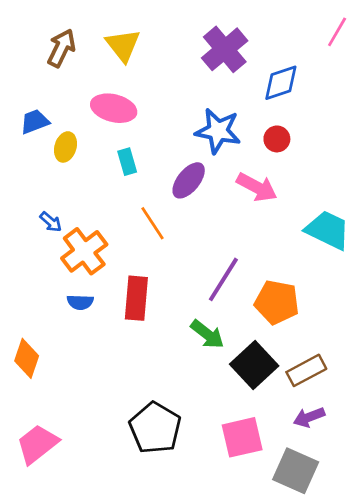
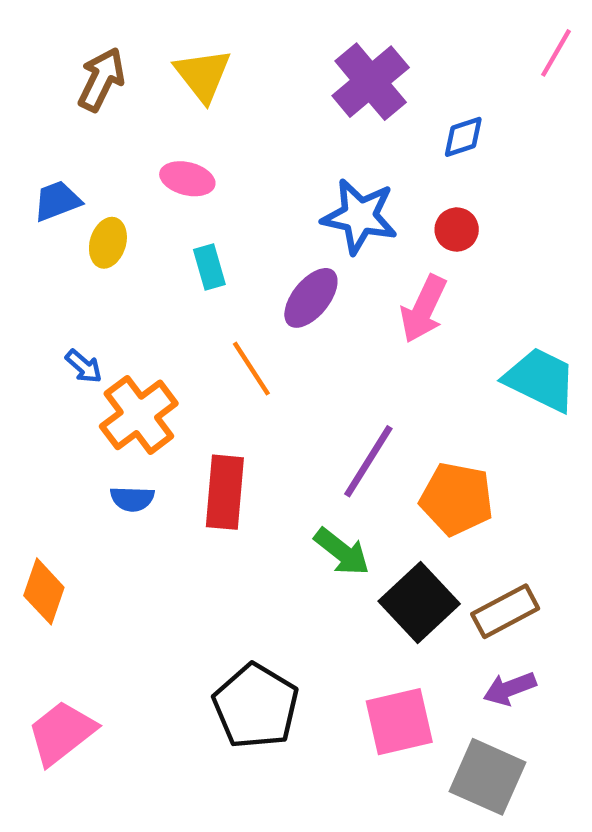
blue diamond: (281, 83) -> (463, 137), size x0.7
pink ellipse: (114, 108) -> (187, 179), size x0.7
pink arrow: (257, 187) -> (424, 309), turned 87

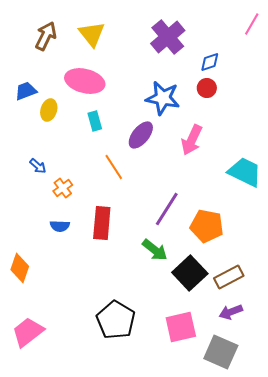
pink ellipse: (187, 179) -> (85, 81), size x1.6
red circle: (457, 230) -> (207, 88), moved
orange cross: (139, 415) -> (63, 188), size x0.6

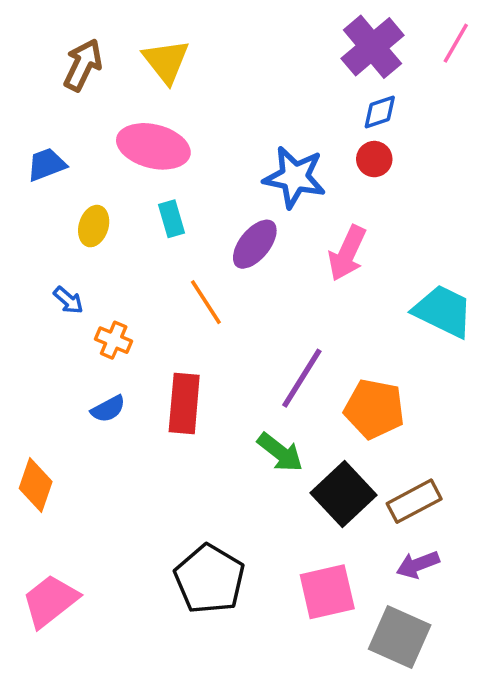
purple cross: (168, 37) -> (372, 47), moved
yellow ellipse: (49, 110) -> (94, 226), moved
orange cross: (63, 188) -> (114, 340), turned -30
blue semicircle: (60, 226) -> (108, 409), turned -30

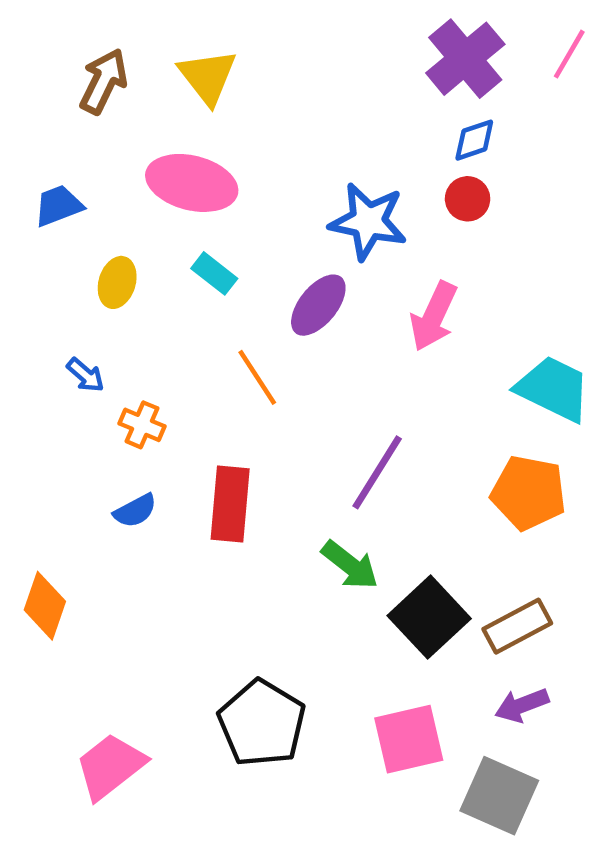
cyan rectangle: (171, 219) -> (214, 273), turned -36
orange pentagon: (374, 409) -> (529, 493), moved
pink trapezoid: (50, 601) -> (110, 766), moved

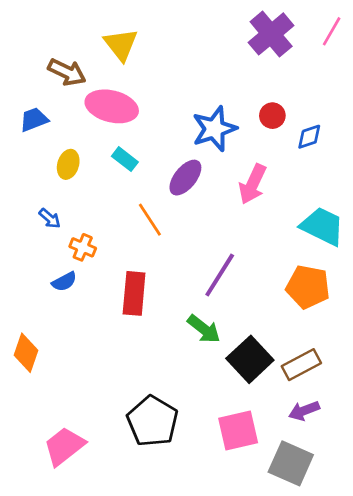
brown arrow: (104, 81) -> (67, 72), moved, turned 90
blue diamond: (474, 140) -> (309, 137), moved
blue star: (368, 221) -> (214, 129), turned -30
blue semicircle: (135, 511) -> (64, 282), moved

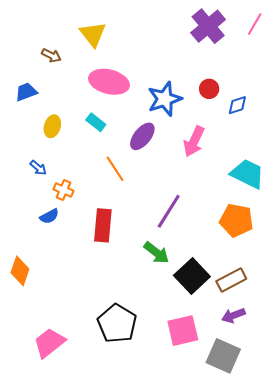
brown arrow: (67, 72) -> (51, 55), size x0.7
pink ellipse: (112, 106) -> (109, 82), moved

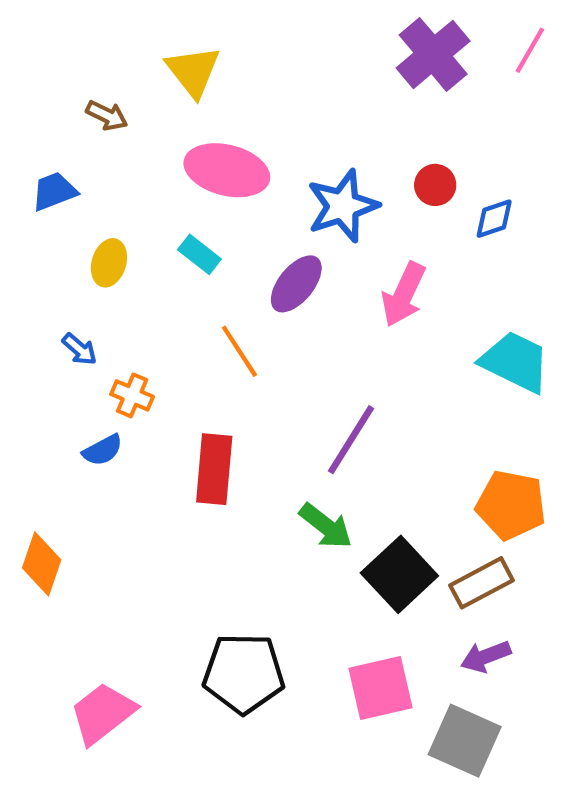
orange pentagon: (236, 220) -> (511, 505), moved
black pentagon: (117, 324) -> (244, 673), turned -30

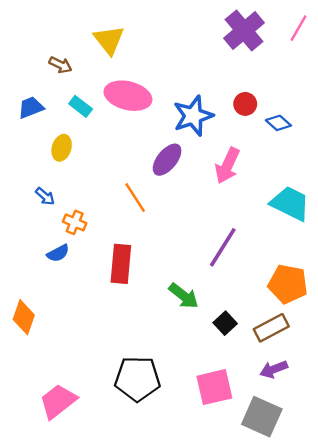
blue diamond: (494, 219) -> (278, 123), turned 60
cyan rectangle: (199, 254) -> (81, 106), moved
purple line: (351, 440) -> (223, 247), moved
black square: (399, 574) -> (225, 323), size x0.6

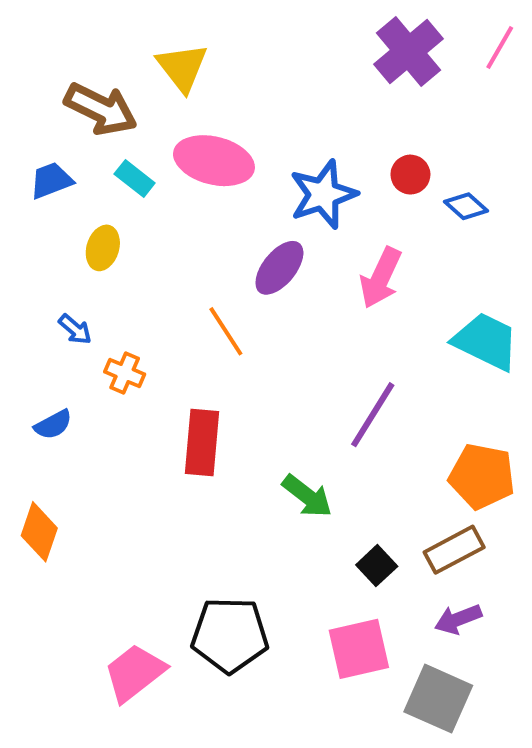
brown arrow: (60, 65) -> (101, 109), size x1.8
blue semicircle: (58, 253) -> (53, 425), moved
black square: (225, 323) -> (377, 566), moved
pink trapezoid: (58, 401) -> (135, 673), moved

